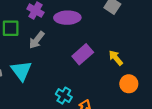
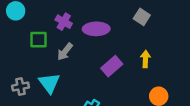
yellow arrow: (116, 58) -> (145, 59), moved, turned 42

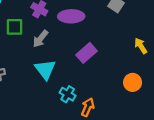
yellow arrow: (145, 59) -> (141, 46), moved, turned -35
cyan triangle: (49, 83) -> (45, 69), moved

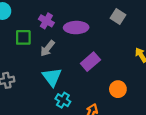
orange circle: (133, 82) -> (118, 89), moved
cyan cross: (68, 94) -> (63, 100), moved

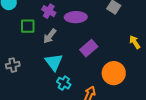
orange circle: (118, 89) -> (114, 73), size x1.5

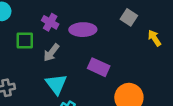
yellow arrow: (135, 42) -> (154, 38), moved
purple rectangle: (89, 48) -> (99, 67), turned 66

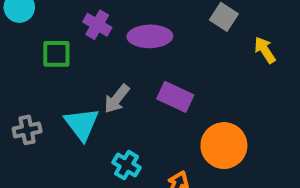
gray arrow: (51, 53) -> (117, 99), moved
cyan triangle: (56, 84) -> (82, 124), moved

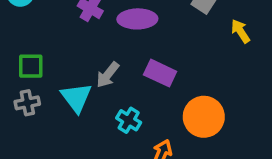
green square: (56, 54) -> (31, 66), moved
cyan cross: (126, 165) -> (129, 120), moved

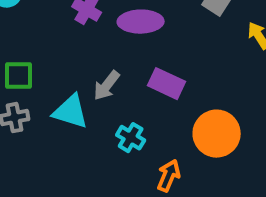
cyan triangle: (76, 98) -> (71, 112), turned -36

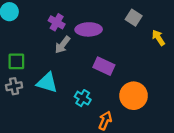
gray arrow: (107, 86) -> (63, 45), moved

